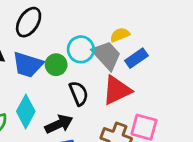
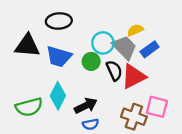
black ellipse: (29, 22) -> (59, 21), turned 55
green circle: (56, 65) -> (91, 61), moved
black semicircle: (79, 93) -> (114, 71), moved

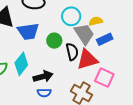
cyan circle: (103, 43) -> (71, 16), moved
blue trapezoid: (59, 56) -> (28, 31), turned -35
pink square: (157, 107) -> (104, 78), moved

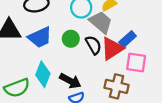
blue rectangle: (105, 39) -> (128, 39), moved
black arrow: (43, 76) -> (70, 81), turned 60

